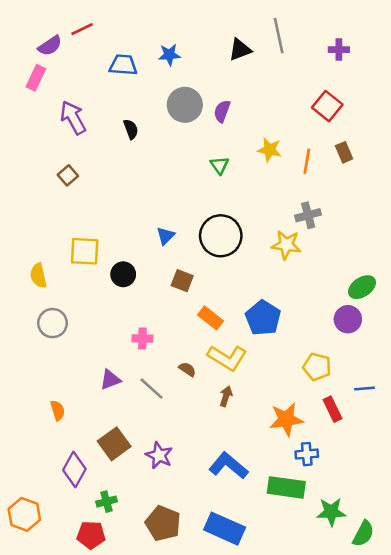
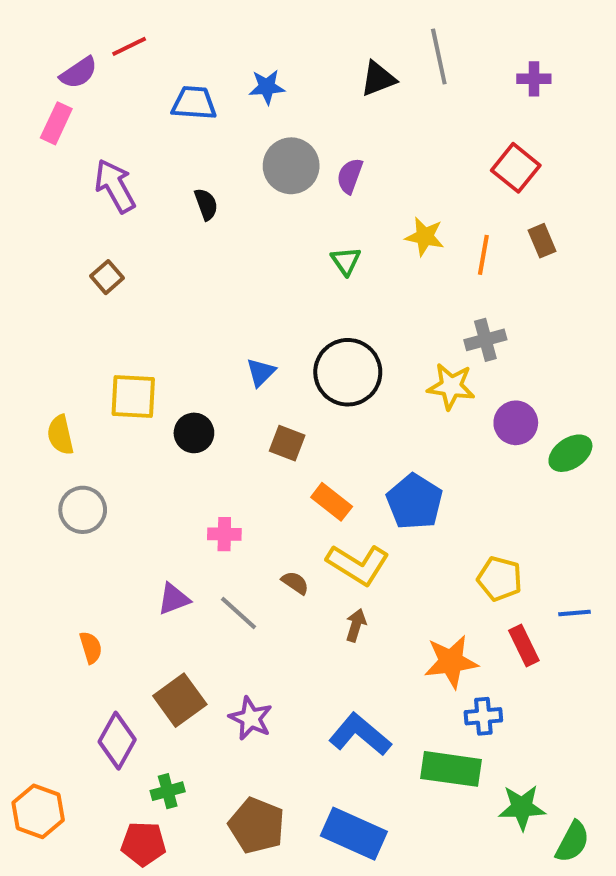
purple circle: (348, 319) -> (516, 423), moved

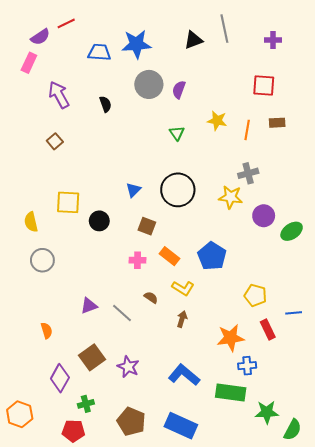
blue star: (267, 87) -> (136, 44), size x1.6
red square: (516, 168) -> (264, 85), turned -35
brown rectangle: (542, 241) -> (277, 123), turned -70
pink cross: (224, 534) -> (138, 260), moved
yellow L-shape: (358, 564) -> (183, 288), size x0.7

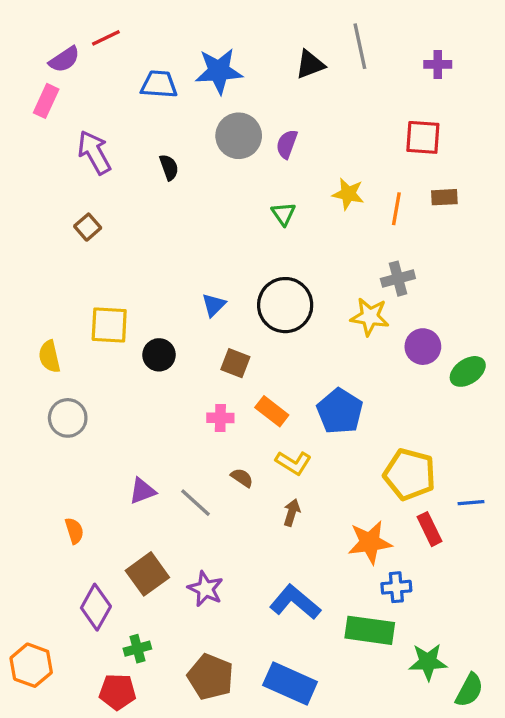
yellow pentagon: (255, 295) -> (410, 474), size x1.4

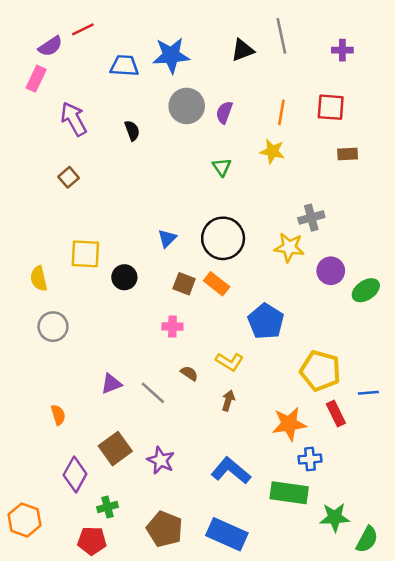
orange line: (396, 209) -> (281, 112), moved
orange rectangle: (272, 411) -> (217, 284), moved

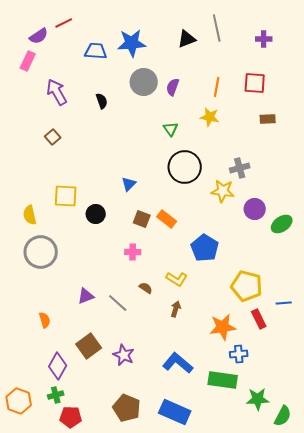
black circle: (223, 238) -> (185, 167), moved
gray circle: (53, 327) -> (41, 252), size x1.4
green cross: (108, 507) -> (56, 395), moved

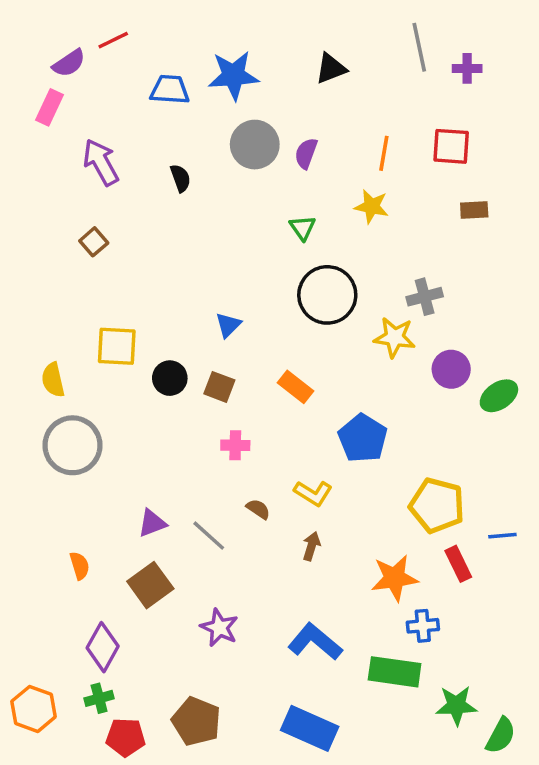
gray line: (217, 28) -> (419, 47), moved
brown square: (142, 219) -> (219, 387), moved
brown square: (89, 346) -> (150, 585), moved
brown pentagon: (127, 408) -> (196, 721), moved

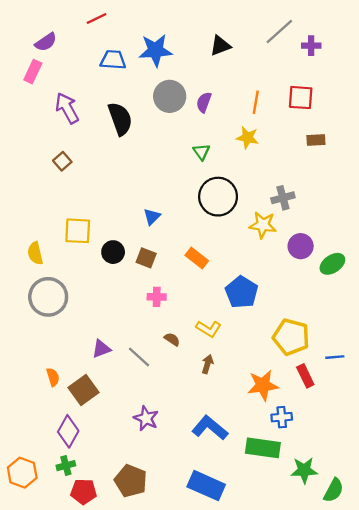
red line: (113, 40) -> (97, 19), moved
gray line: (419, 47) -> (279, 31), turned 60
black semicircle: (180, 178) -> (120, 119), size x1.8
brown square: (150, 585) -> (84, 390), moved

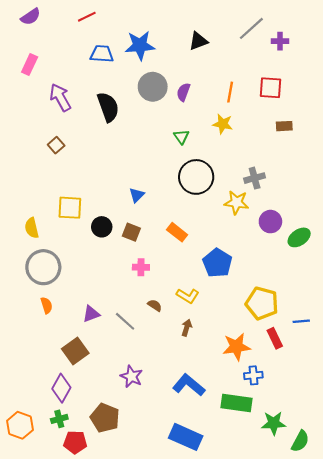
purple semicircle: (46, 42) -> (31, 17), moved
orange semicircle: (53, 377) -> (47, 305), moved
brown pentagon: (131, 481) -> (105, 418), moved

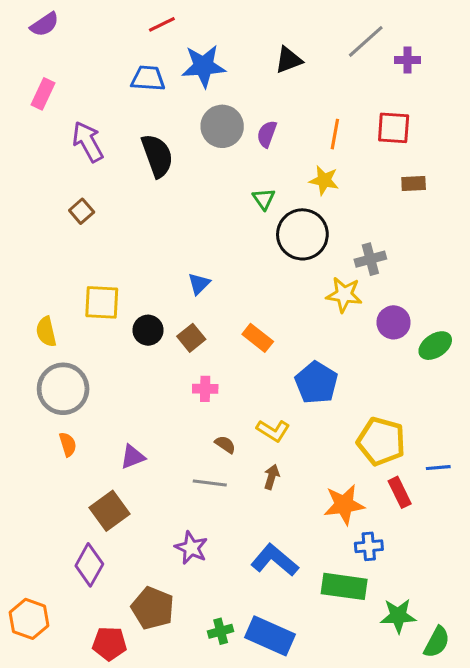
red line: (87, 17) -> (162, 24), moved
black circle: (196, 177) -> (302, 234), moved
brown square: (131, 232) -> (191, 338), turned 30
gray line: (125, 321) -> (210, 483), moved, turned -35
green cross: (59, 419) -> (221, 631), moved

